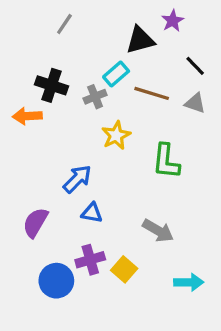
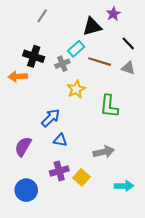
gray arrow: (158, 231) -> (104, 152), turned -42
blue circle: (56, 281) -> (26, 190), moved

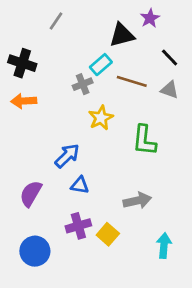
black cross: (34, 56) -> (22, 63), moved
cyan arrow: (124, 186) -> (164, 245), turned -84

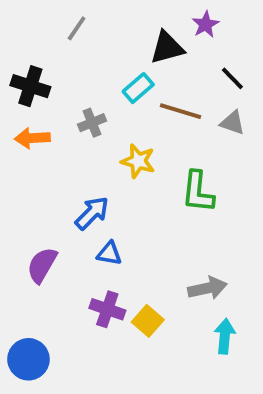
gray cross: (83, 84) -> (92, 123), moved
yellow star: (101, 118) -> (138, 161), turned -30
gray arrow: (137, 201) -> (207, 288), moved
purple cross: (78, 226) -> (107, 309), turned 35
blue circle: (35, 251) -> (28, 359), moved

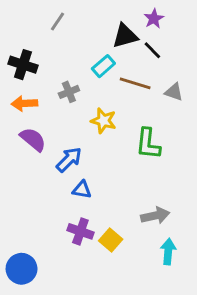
black line: (232, 78) -> (152, 50), moved
purple semicircle: (42, 265) -> (33, 139), moved, turned 100

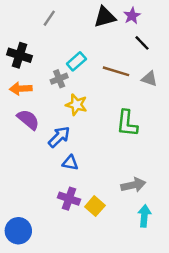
black triangle: (125, 36) -> (105, 17), moved
black line: (152, 50) -> (142, 43), moved
cyan rectangle: (103, 66) -> (76, 61), moved
yellow star: (103, 121) -> (76, 105), moved

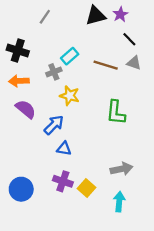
gray triangle: (149, 79) -> (134, 63), moved
cyan arrow: (144, 216) -> (119, 202), moved
blue circle: (18, 231) -> (21, 189), moved

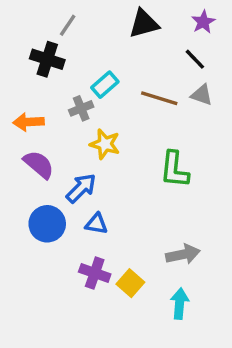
purple star: (120, 14) -> (203, 22), moved
black cross: (18, 51) -> (47, 59), moved
blue circle: (21, 189) -> (47, 224), moved

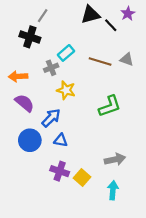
black line: (195, 59) -> (111, 25), moved
green L-shape: (174, 170) -> (110, 106), turned -115

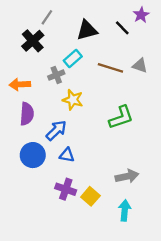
black triangle: (91, 15) -> (87, 30), moved
black cross: (30, 37) -> (33, 41), turned 30
purple semicircle: (24, 103) -> (27, 114), turned 54

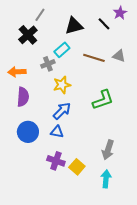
yellow star: (73, 100) -> (62, 85), turned -30
blue arrow: (56, 130) -> (62, 111), moved
gray arrow: (127, 176) -> (108, 150), turned 120

